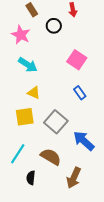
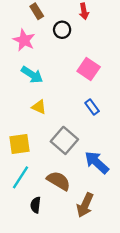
yellow square: (25, 117) -> (19, 144), moved

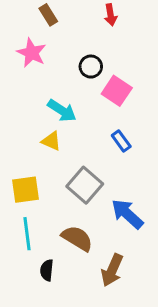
black circle: (62, 30) -> (91, 67), moved
cyan arrow: (32, 75) -> (62, 111), moved
cyan line: (21, 177) -> (27, 234), turned -40

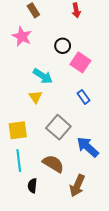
yellow triangle: (51, 141) -> (35, 97), turned 32

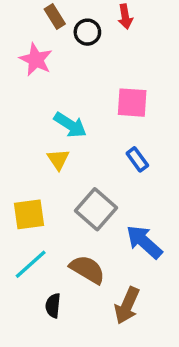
black circle: (63, 46) -> (87, 32), moved
pink square: (80, 62) -> (132, 103), turned -30
cyan line: (19, 161) -> (31, 264), turned 55

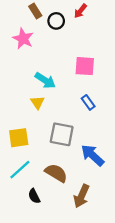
red arrow: (125, 17) -> (80, 11), turned 48
gray square: (96, 209) -> (62, 134), turned -30
black semicircle: (53, 306) -> (34, 196), turned -32

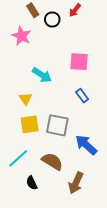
yellow triangle: (37, 102) -> (26, 99), moved
yellow square: (19, 138) -> (30, 124), moved

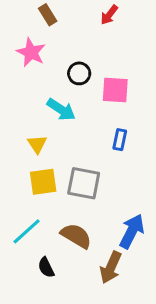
black circle: (52, 19) -> (79, 73), moved
blue rectangle: (82, 96) -> (120, 140), turned 48
blue arrow: (86, 145) -> (132, 231), moved, turned 75

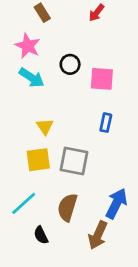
cyan arrow: (61, 110) -> (32, 78), moved
yellow triangle: (37, 144) -> (45, 127), moved
brown semicircle: (76, 236) -> (67, 207), turned -104

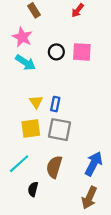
pink square: (102, 79) -> (82, 52), moved
blue rectangle: (106, 123) -> (55, 104), moved
black semicircle: (41, 235) -> (33, 189), turned 40
brown arrow: (98, 235) -> (89, 198), moved

